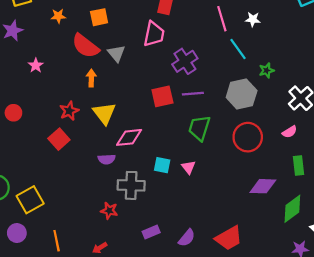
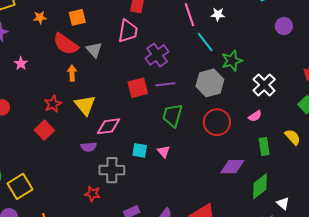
green star: (267, 70) -> (232, 61), size x1.5

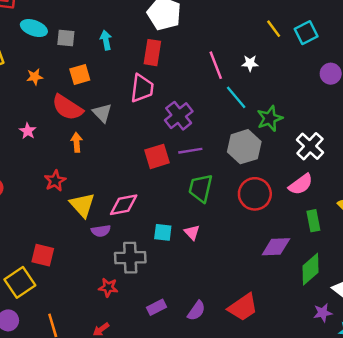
pink star: (21, 63) -> (28, 131), moved
yellow triangle: (85, 105) -> (82, 205), moved
pink semicircle: (255, 116) -> (301, 184), size x1.5
red square: (44, 130) -> (43, 255), moved, turned -30

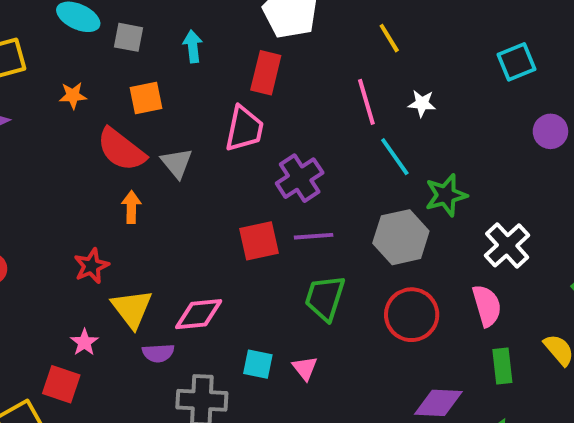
yellow line: (274, 29) -> (389, 38), moved
pink star: (28, 131) -> (84, 342), moved
pink semicircle: (301, 184) -> (487, 306), turned -75

